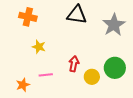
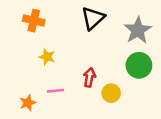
black triangle: (77, 15) -> (93, 18), turned -50
green circle: (115, 68) -> (139, 65), moved

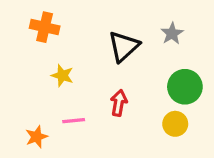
black triangle: (93, 18) -> (124, 46), moved
gray star: (138, 30) -> (172, 34), moved, size x0.6
yellow circle: (111, 93) -> (175, 124), moved

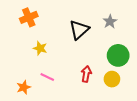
orange cross: (45, 27) -> (29, 17), turned -36
red arrow: (119, 103) -> (86, 74), moved
pink line: (74, 121) -> (47, 77), turned 32

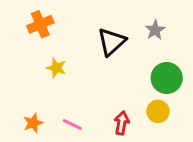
red arrow: (86, 74) -> (122, 123), moved
pink line: (47, 77) -> (72, 124), moved

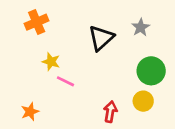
pink line: (72, 124) -> (66, 81), moved

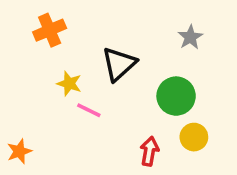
black triangle: (101, 38) -> (119, 64), moved
green circle: (151, 71) -> (176, 96), moved
orange star: (30, 112) -> (19, 151), moved

